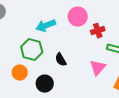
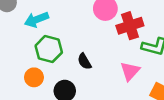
cyan arrow: (46, 26) -> (36, 20), moved
red cross: (98, 31) -> (130, 26), size x1.5

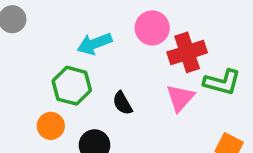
cyan arrow: (36, 20) -> (95, 44), moved
pink triangle: (130, 71) -> (180, 98), moved

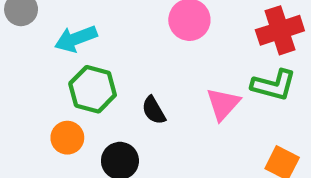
cyan arrow: (95, 44) -> (76, 39), moved
red cross: (187, 52) -> (280, 30), moved

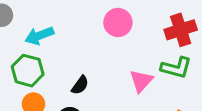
green hexagon: (93, 89) -> (28, 71), moved
black semicircle: (154, 110) -> (80, 85), moved, turned -114

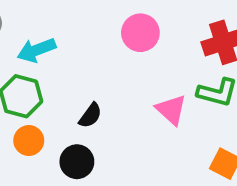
pink triangle: (141, 81) -> (171, 110), turned -30

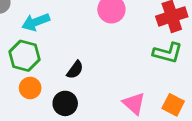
pink triangle: (171, 110) -> (134, 103), moved

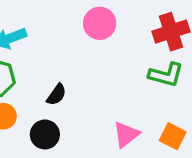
pink triangle: (134, 103) -> (126, 134), turned 40

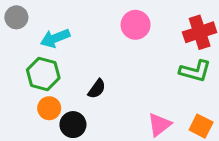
black circle: (45, 134) -> (73, 125), moved

